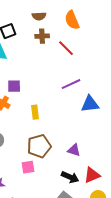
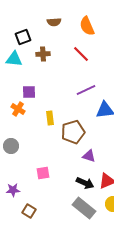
brown cross: (42, 36) -> (43, 54), moved
brown pentagon: (39, 146) -> (73, 132), moved

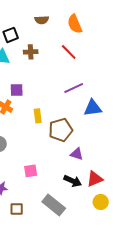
gray rectangle: (84, 208) -> (54, 205), moved
brown square: (29, 211) -> (17, 209), turned -32

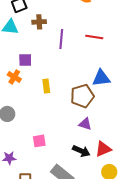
red line: (69, 52) -> (94, 37), moved, turned -36
purple line: (74, 88) -> (61, 39), moved, turned -60
brown pentagon: (61, 130) -> (82, 96), moved

